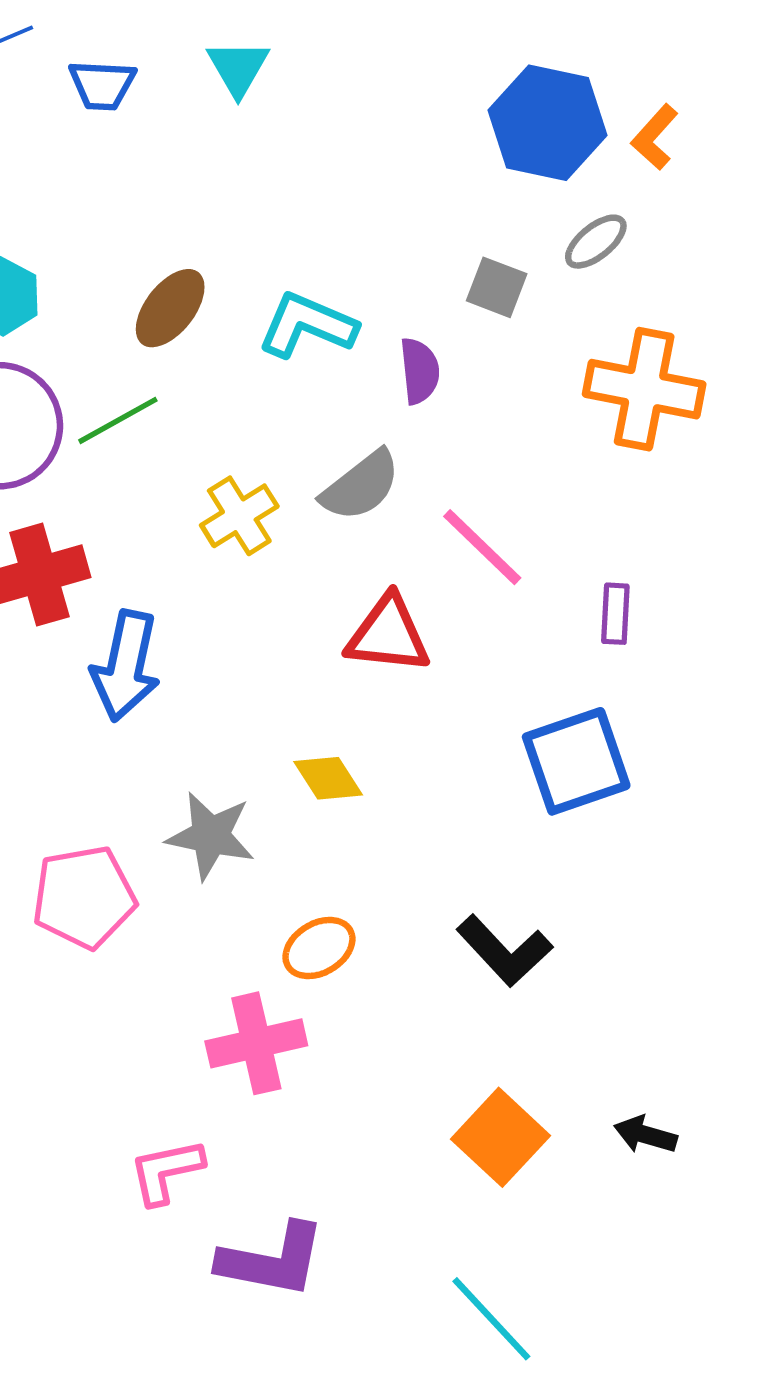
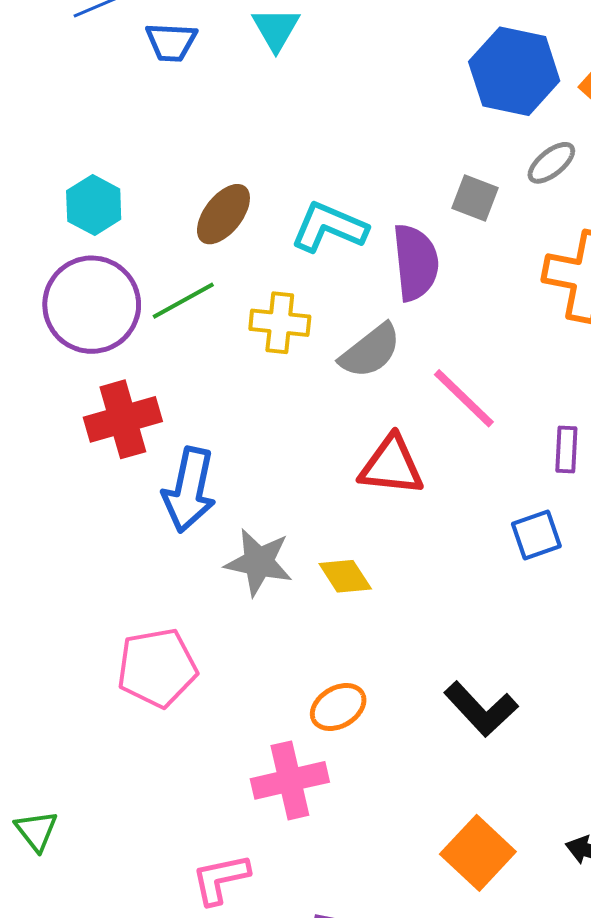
purple semicircle: (420, 371) -> (416, 262), size x1.5
yellow cross: (239, 516) -> (280, 323), moved, turned 38
blue square: (576, 761) -> (536, 535), moved, size x0.6
gray star: (211, 836) -> (259, 562), moved

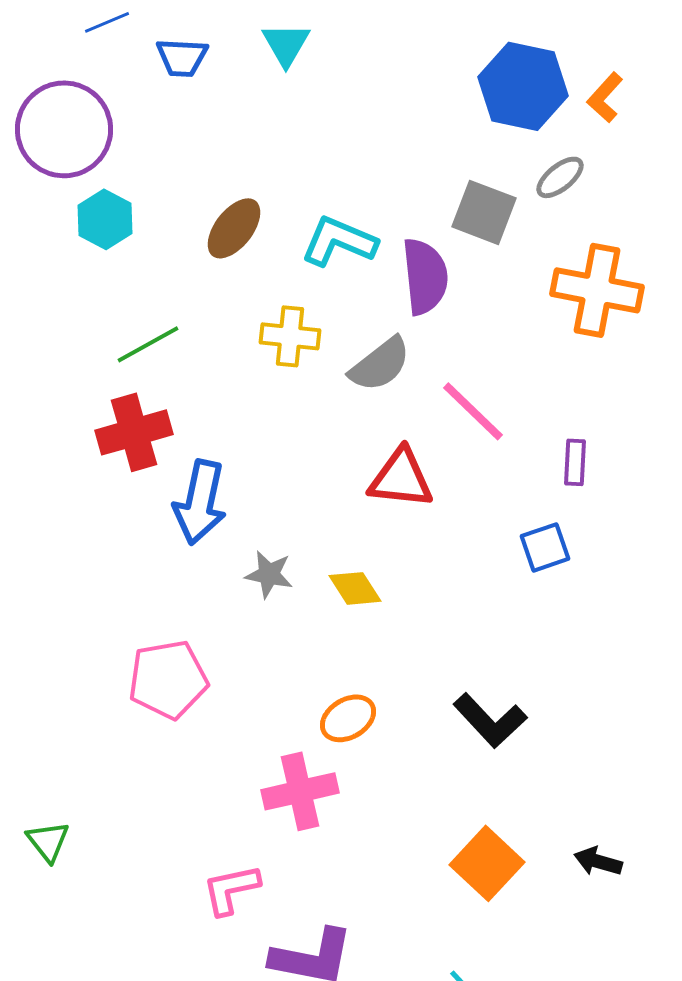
gray square: (475, 198) -> (484, 212), size x1.4
green line: (183, 301) -> (148, 344), moved
purple circle: (92, 305) -> (64, 129), moved
gray star: (259, 562) -> (269, 574), size x0.7

